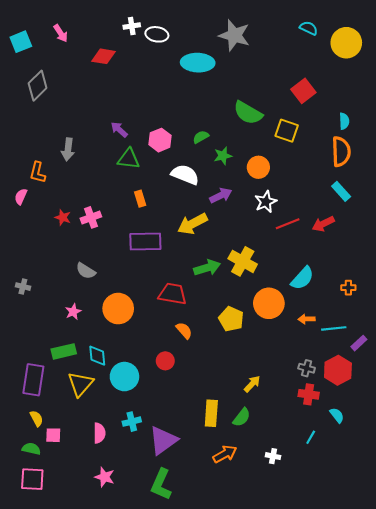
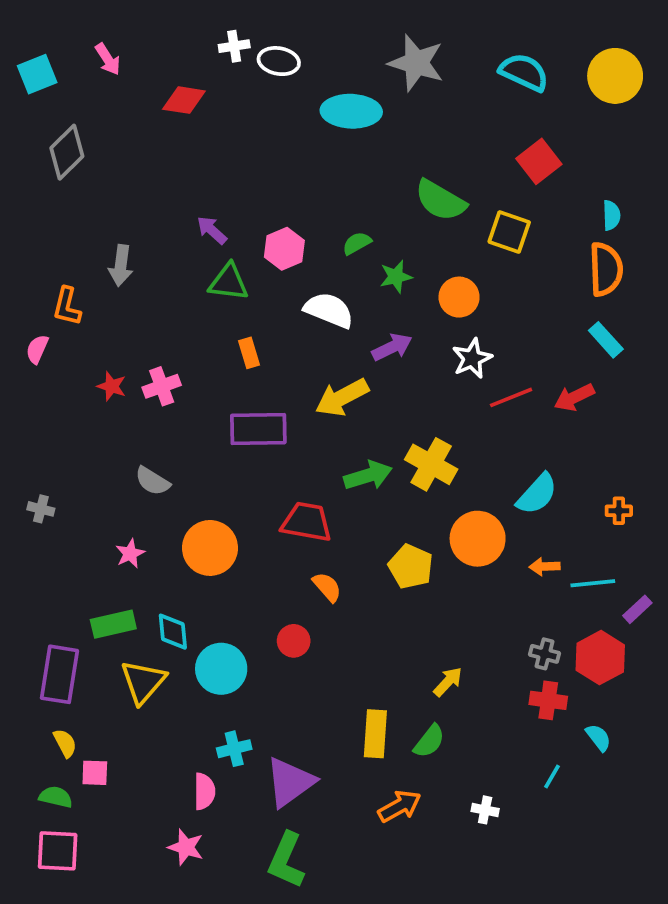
cyan semicircle: (309, 28) -> (524, 72), moved, size x1.5
pink semicircle: (99, 433) -> (204, 791), moved

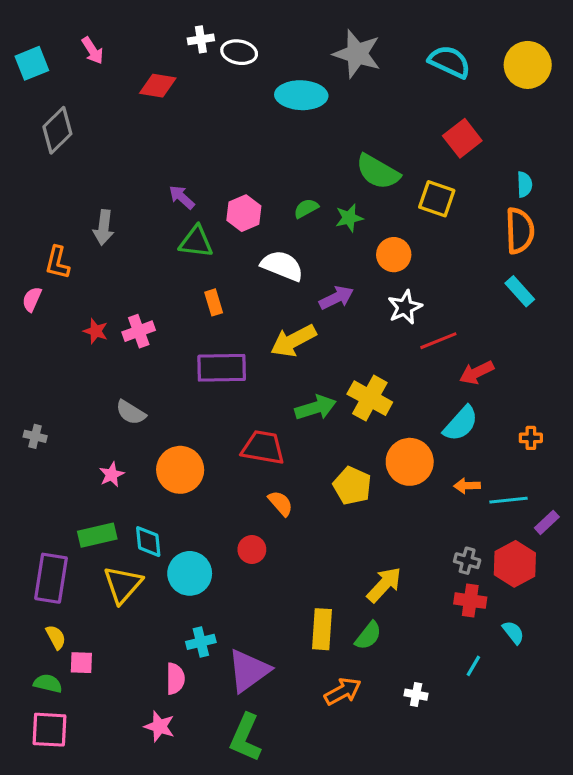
green star: (396, 277) -> (349, 218), moved
red arrow: (574, 397) -> (477, 373), moved
yellow arrow: (448, 682) -> (384, 585), size x1.4

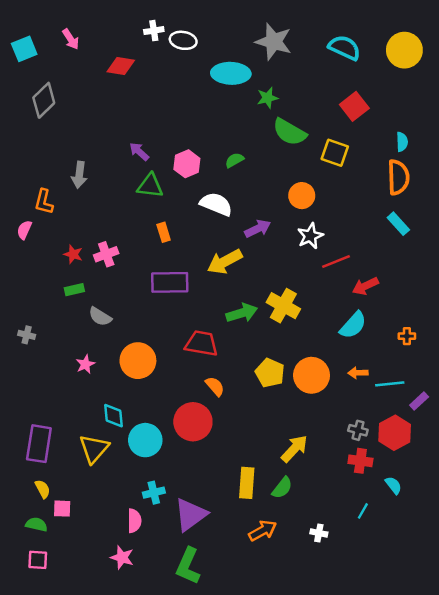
green star: (349, 218) -> (268, 98), moved
orange circle: (410, 462) -> (312, 375), moved
green rectangle: (97, 535) -> (74, 290), moved, size x0.7
red circle: (252, 550) -> (193, 422), size x1.8
pink square: (49, 730) -> (38, 560), size x0.7

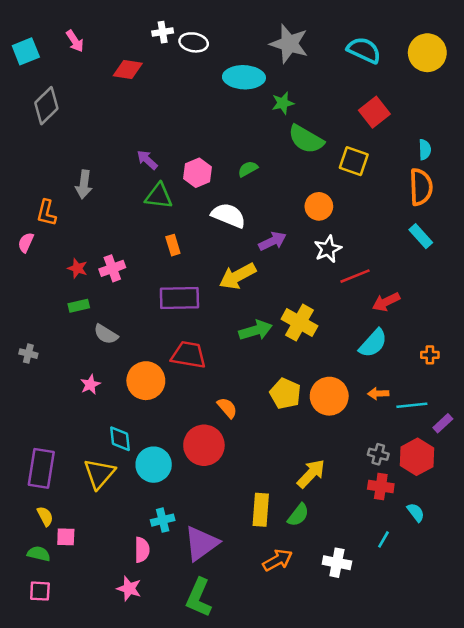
red trapezoid: (201, 343) -> (188, 355), moved
white cross: (319, 533) -> (337, 563), size x1.5

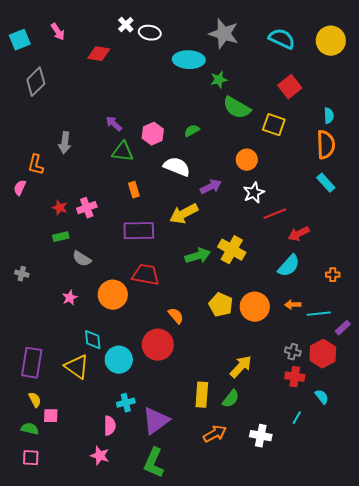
white cross: (163, 32) -> (126, 25), turned -35
yellow triangle: (99, 474) -> (77, 367), turned -36

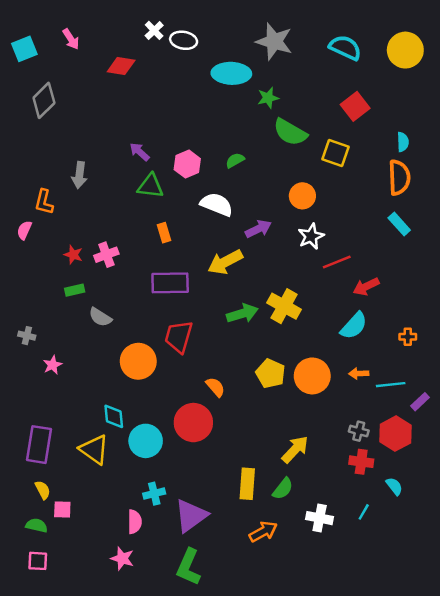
red trapezoid: (146, 275) -> (179, 337), turned -84
pink star: (70, 298) -> (52, 365), moved
white cross: (261, 436) -> (320, 518), moved

